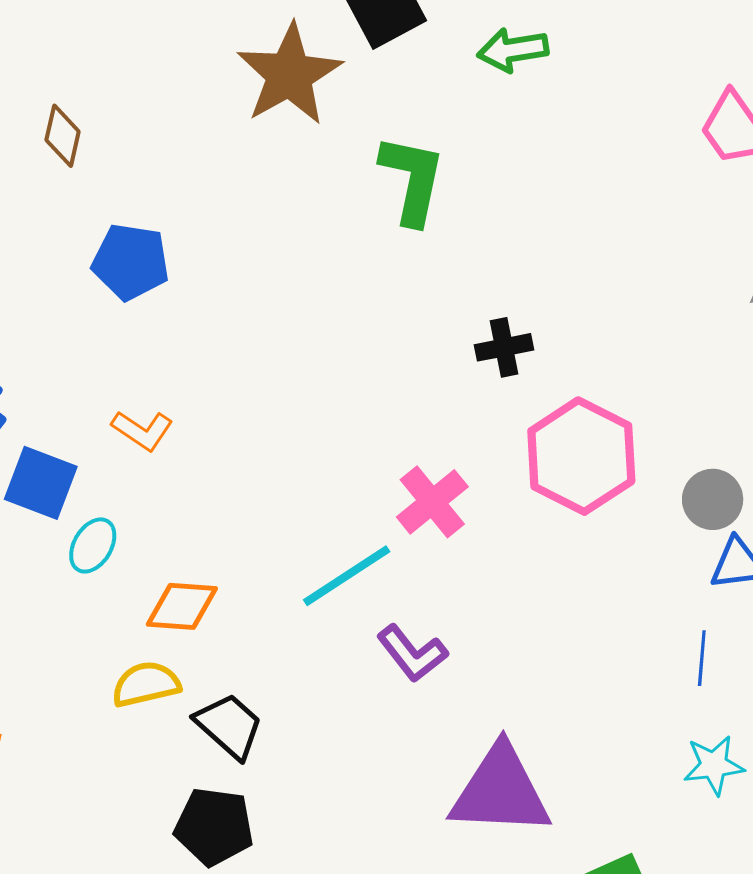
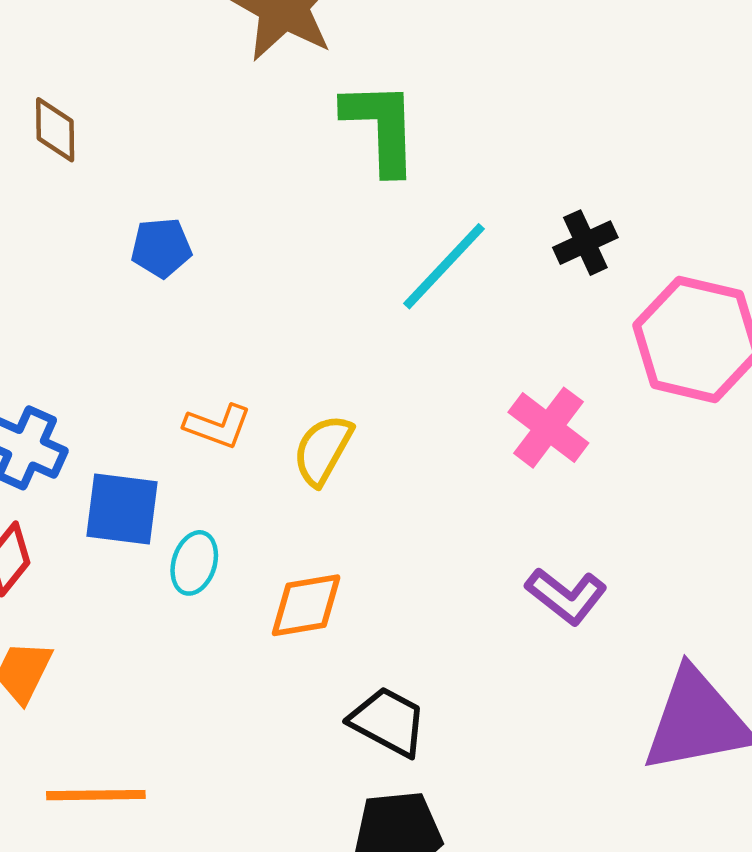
green L-shape: (412, 179) -> (381, 127), moved
blue pentagon: (131, 262) -> (161, 248), size x0.7
cyan line: (347, 576) -> (444, 266), moved
yellow semicircle: (146, 684) -> (323, 450), moved, turned -34

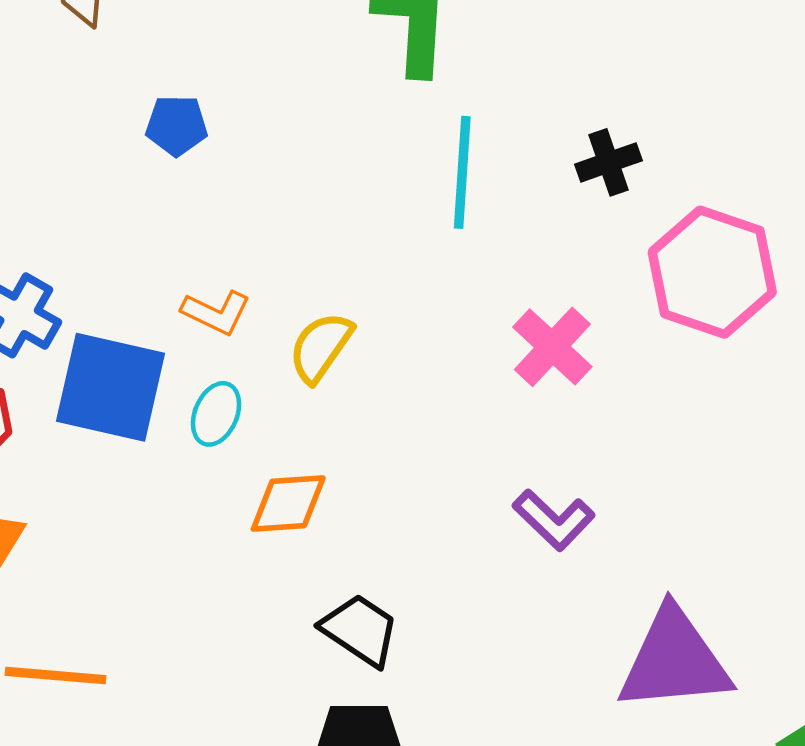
cyan line: (444, 266) -> (462, 172), turned -45
blue square: (122, 509) -> (111, 387), size x1.4
cyan ellipse: (194, 563) -> (216, 414), moved

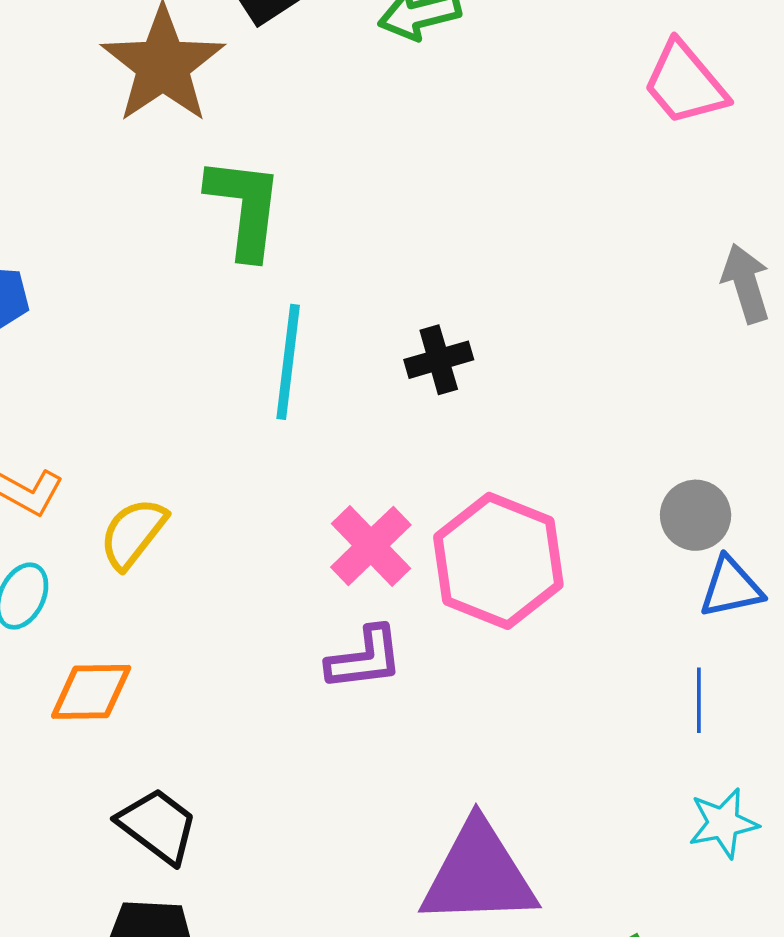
pink hexagon: (712, 272) -> (498, 561), moved
purple L-shape: (554, 520) -> (365, 658), moved, turned -54

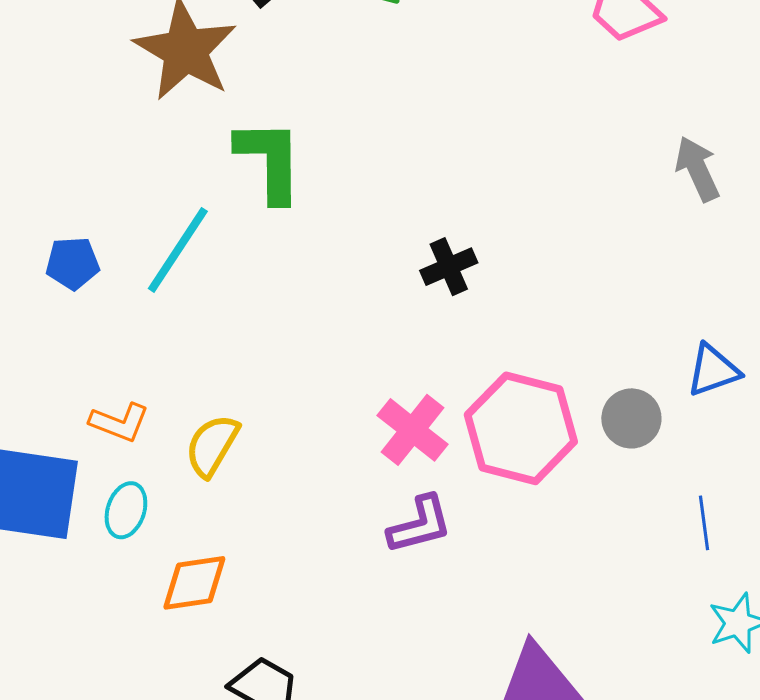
cyan line: (288, 362) -> (178, 250), moved, turned 34
gray circle: (696, 515) -> (631, 418), moved
blue triangle: (731, 588) -> (713, 370), moved

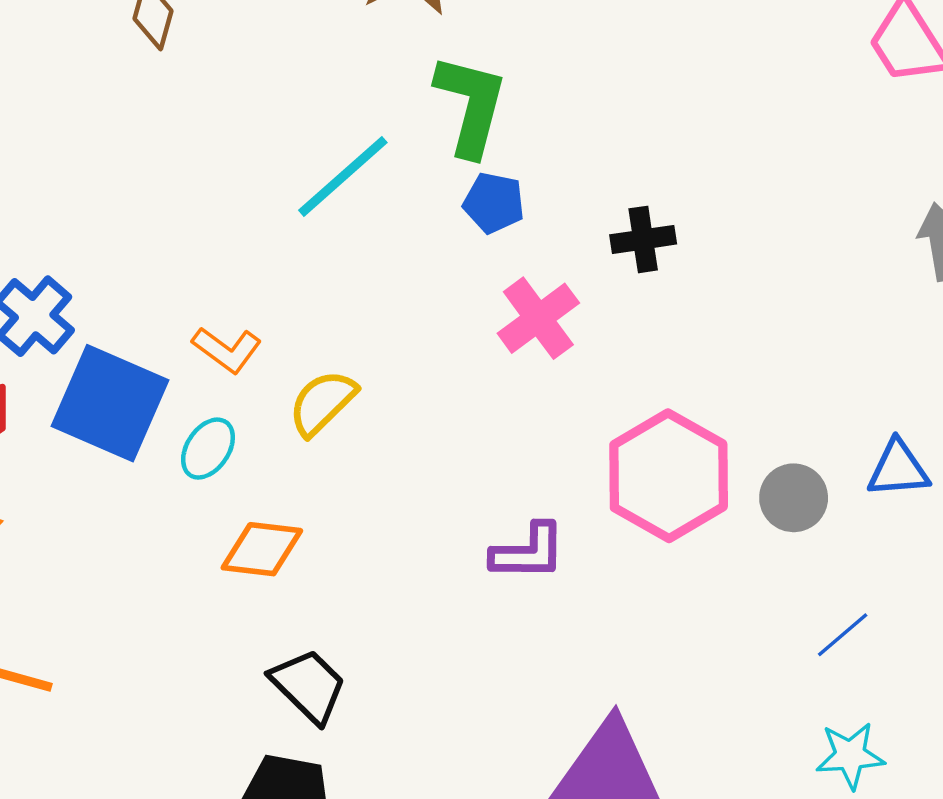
blue pentagon: (73, 263) -> (494, 203), moved
black cross: (449, 267) -> (643, 239), moved
pink cross: (413, 430) -> (538, 318), moved
blue line: (704, 523) -> (843, 635), turned 42

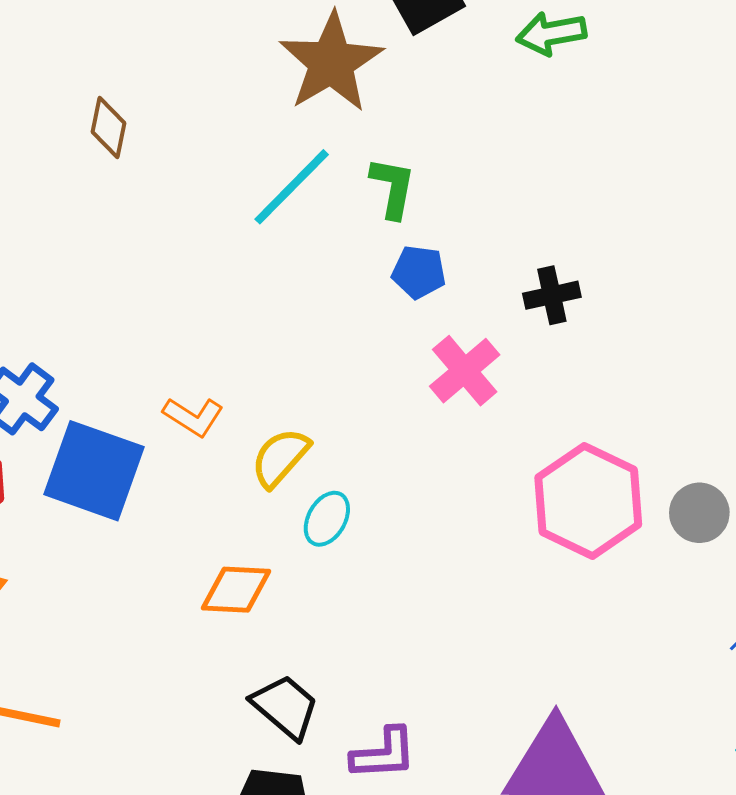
green L-shape: (471, 105) -> (393, 188), size x0.7
cyan line: (343, 176) -> (292, 187), moved
cyan ellipse: (208, 449) -> (327, 519), moved
purple L-shape: (528, 552) -> (384, 754), moved

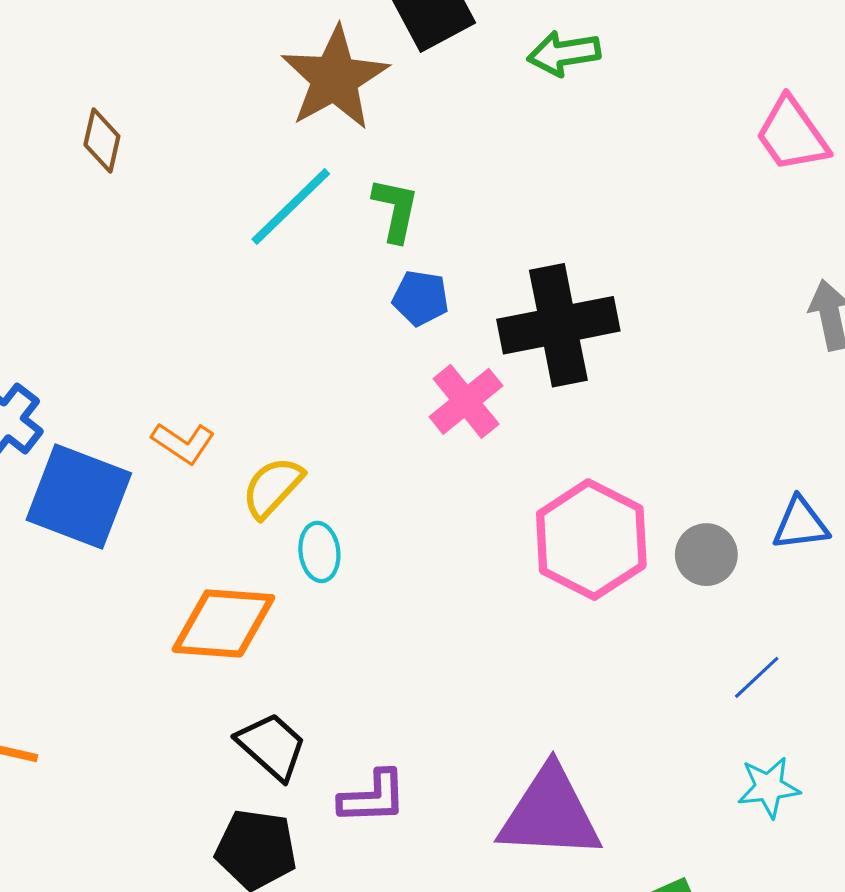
black cross: (552, 295) -> (558, 325), size x2.0
cyan ellipse: (327, 519) -> (319, 552), turned -38
orange diamond: (236, 590) -> (223, 623), size x1.4

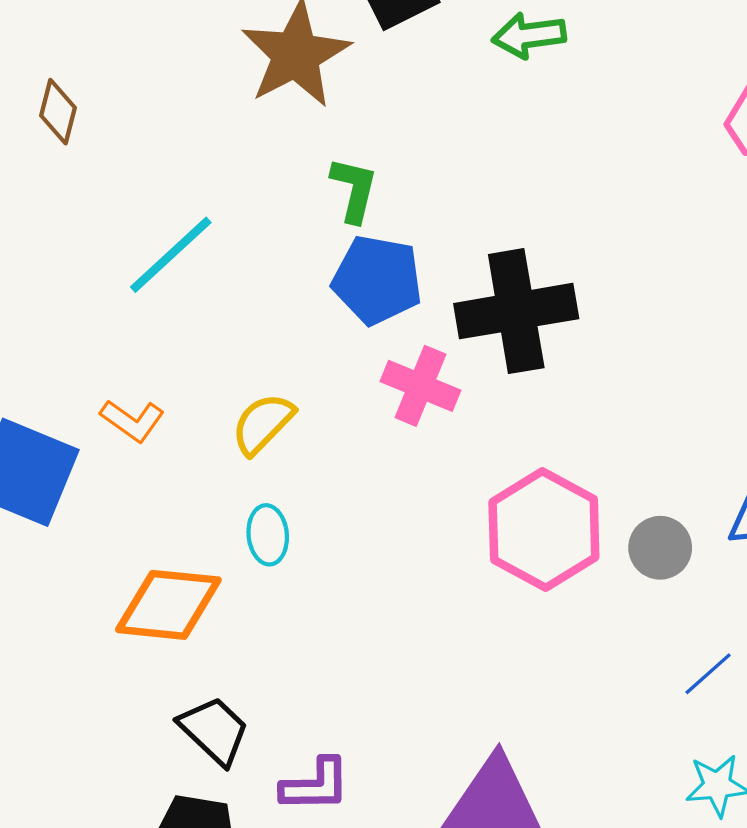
cyan line: (291, 206) -> (171, 255), moved
blue pentagon: (421, 298) -> (377, 280), size x1.6
pink cross: (466, 401) -> (420, 386), turned -30
yellow semicircle: (273, 487) -> (263, 424), moved

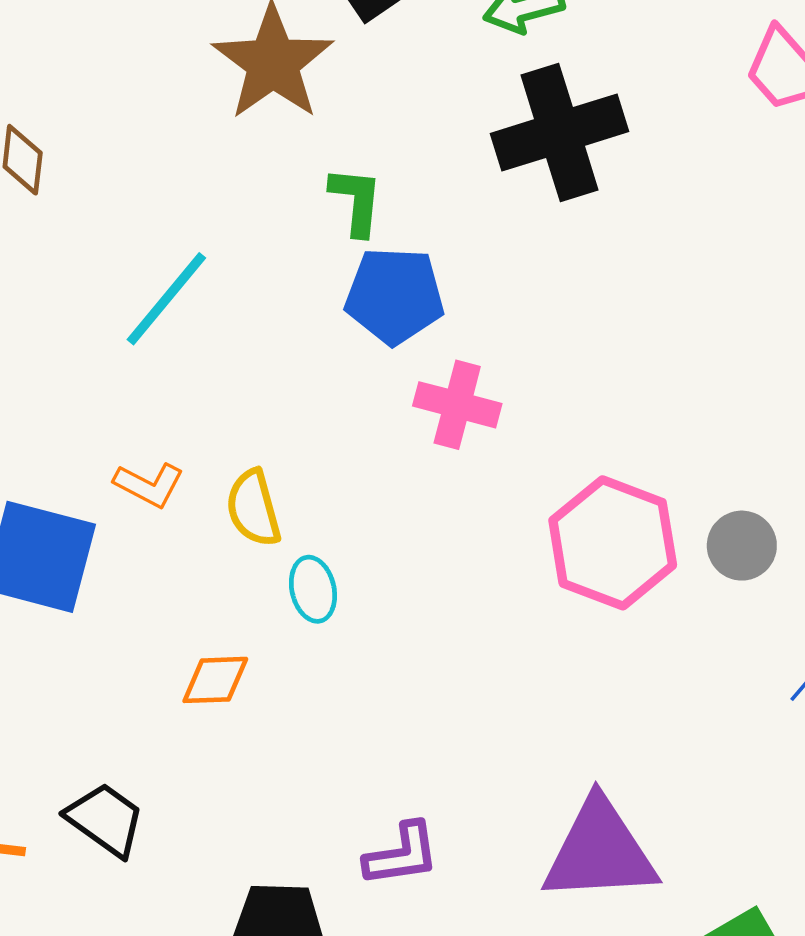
black cross: (516, 311) -> (559, 132), moved
yellow semicircle: (263, 424) -> (253, 508), moved, turned -52
orange diamond: (168, 605) -> (215, 680), size x0.6
black trapezoid: (214, 731) -> (105, 819), moved

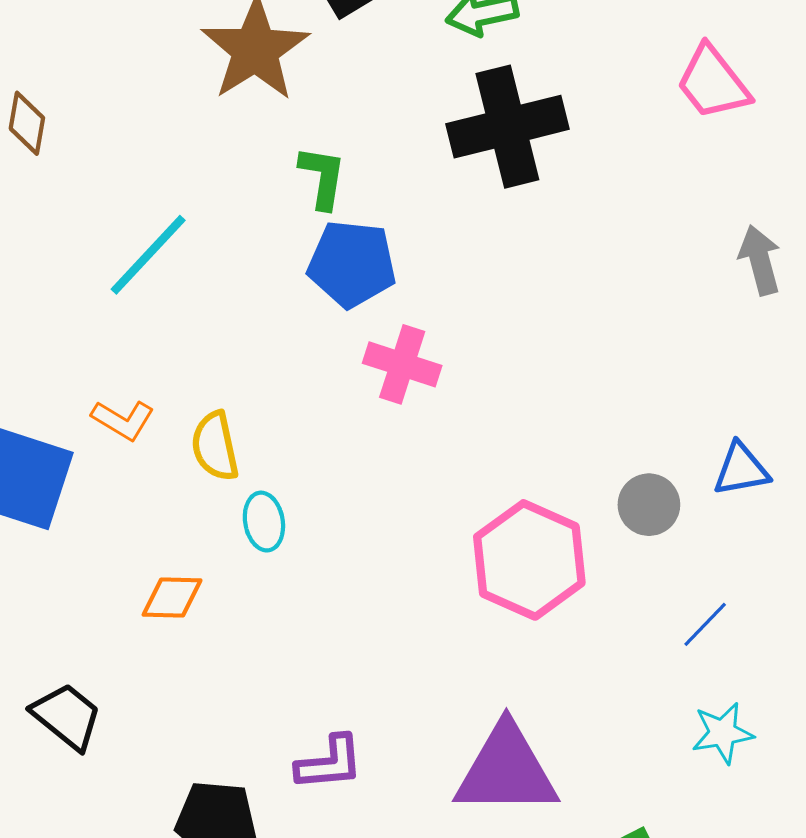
pink hexagon: (613, 543) -> (529, 560), moved

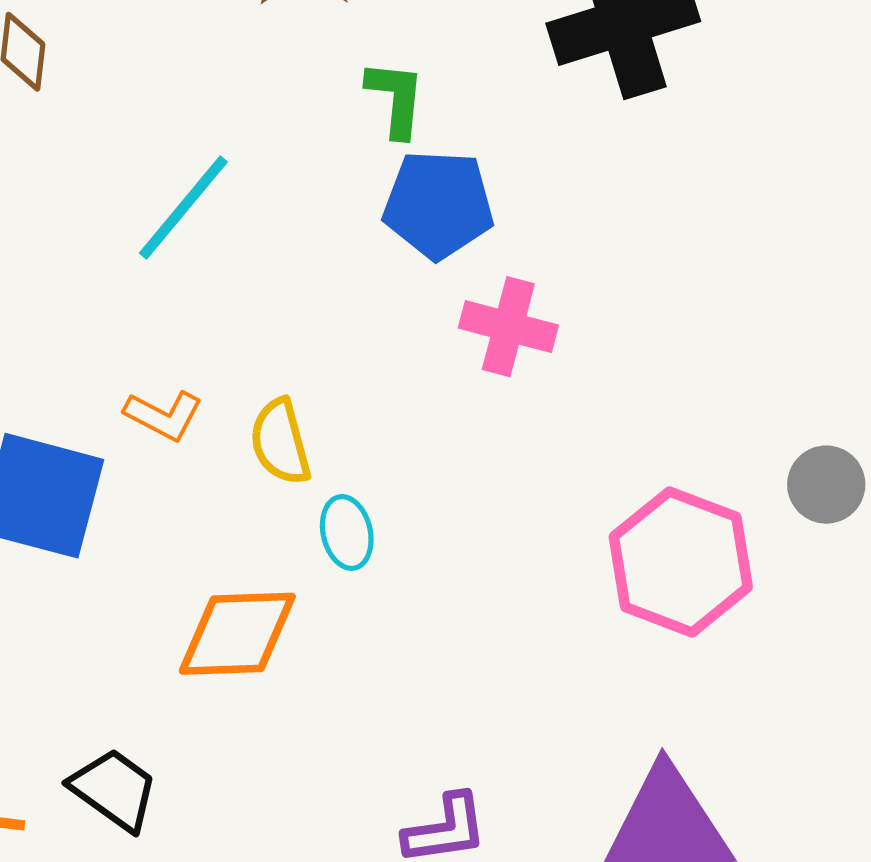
orange diamond: (172, 598) -> (237, 634), size x1.6

